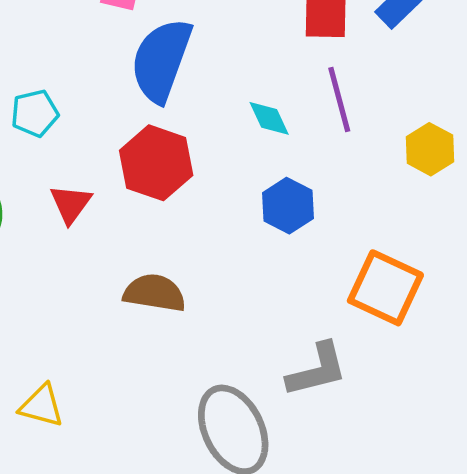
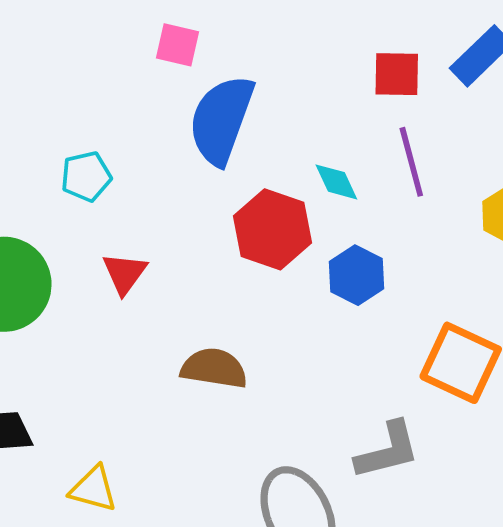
red hexagon: (156, 163) -> (272, 229), moved

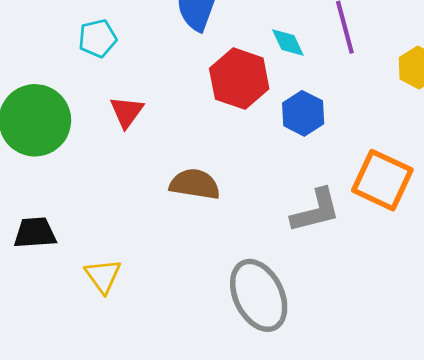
gray L-shape: (388, 451) -> (316, 211), moved
yellow triangle: (93, 489) -> (103, 276), turned 39

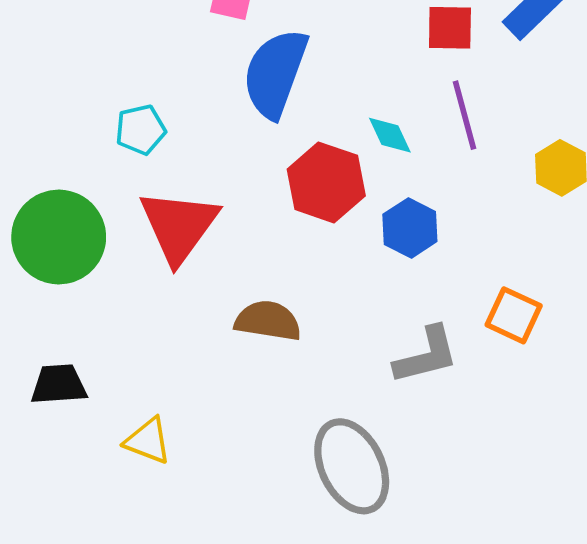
red triangle: (127, 112) -> (179, 226), size x1.8
orange square: (382, 180) -> (514, 315), size x0.7
yellow triangle: (103, 276) -> (148, 441), turned -33

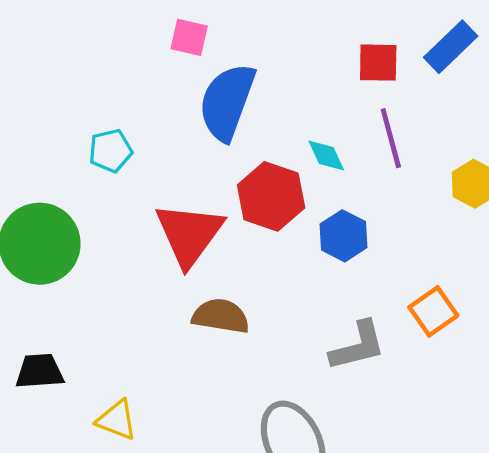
red triangle: (179, 226) -> (189, 234), moved
orange square: (514, 315) -> (433, 311), turned 30

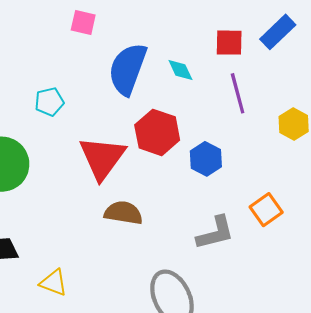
pink square: (189, 37) -> (83, 22), moved
cyan diamond: (326, 155) -> (180, 70), moved

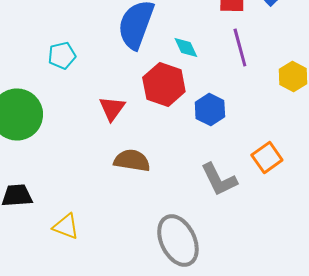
cyan diamond: (180, 70) -> (186, 48), moved
red triangle: (102, 158) -> (112, 108), size x0.6
gray L-shape: (215, 233) -> (219, 180), turned 78

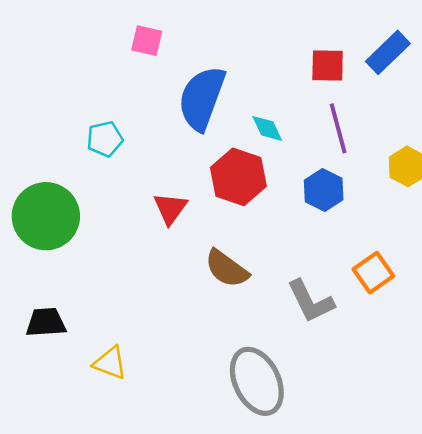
blue hexagon: (210, 110) -> (324, 190), moved
brown semicircle: (132, 160) -> (227, 269), moved, turned -153

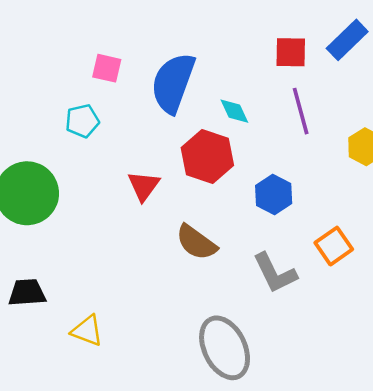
pink square: (147, 41) -> (107, 68), moved
blue hexagon: (324, 190) -> (274, 195), moved

